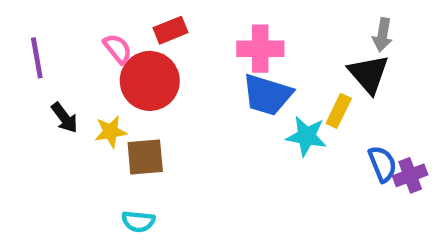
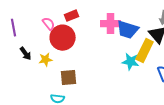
blue trapezoid: (267, 95) -> (128, 30), moved
yellow rectangle: (339, 111) -> (145, 51), size x1.6
brown square: (145, 157) -> (69, 78), moved

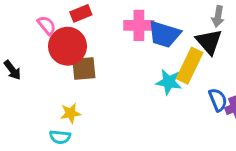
yellow star: (46, 60) -> (70, 113), moved
brown square: (69, 78) -> (84, 69), moved

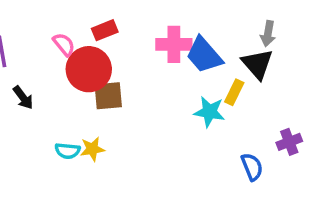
blue trapezoid: (164, 34) -> (204, 55), turned 32
yellow rectangle: (190, 66) -> (234, 92), size x0.6
blue semicircle: (218, 100) -> (252, 167), moved
cyan semicircle: (60, 137) -> (67, 151), moved

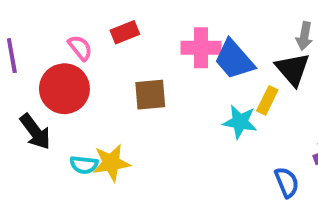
red circle: (89, 69) -> (64, 89), moved
brown square: (108, 96) -> (150, 95), moved
black arrow: (23, 98) -> (35, 132), moved, size x1.4
yellow star: (92, 149) -> (111, 163), size x1.4

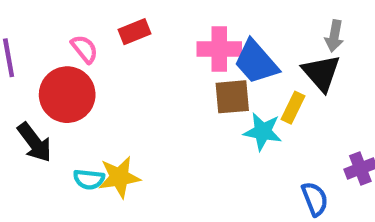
brown square: (150, 95) -> (232, 97), moved

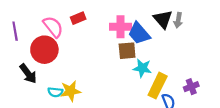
pink semicircle: (85, 49) -> (53, 27), size x1.5
black triangle: (321, 73) -> (163, 19), moved
yellow rectangle: (293, 108) -> (158, 86), moved, size x1.6

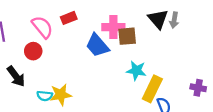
blue trapezoid: (139, 33) -> (97, 45), moved
red circle: (44, 50) -> (33, 51), size x0.6
brown square: (127, 51) -> (127, 36), moved
purple cross: (191, 87) -> (198, 88), moved, turned 32

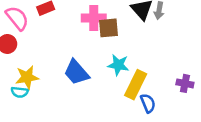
blue trapezoid: (97, 45) -> (76, 72), moved
yellow star: (61, 95) -> (27, 77), moved

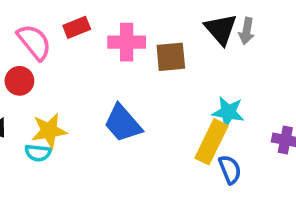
pink cross: (94, 18) -> (127, 42), moved
cyan star: (118, 65) -> (228, 112), moved

